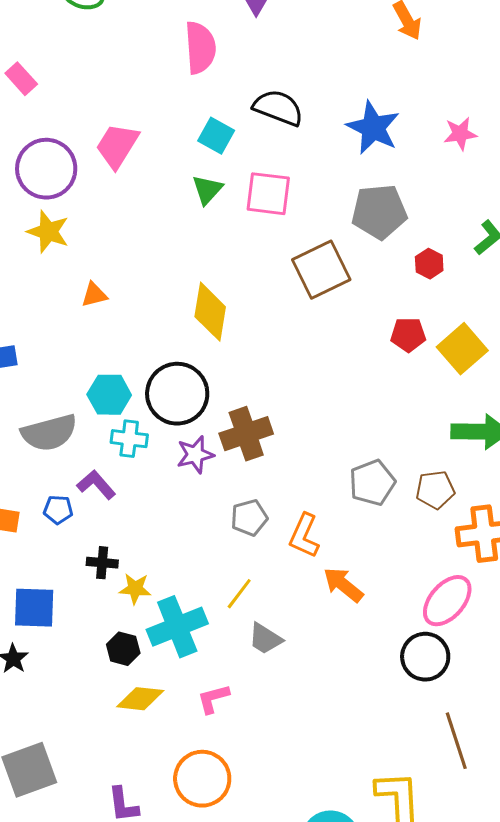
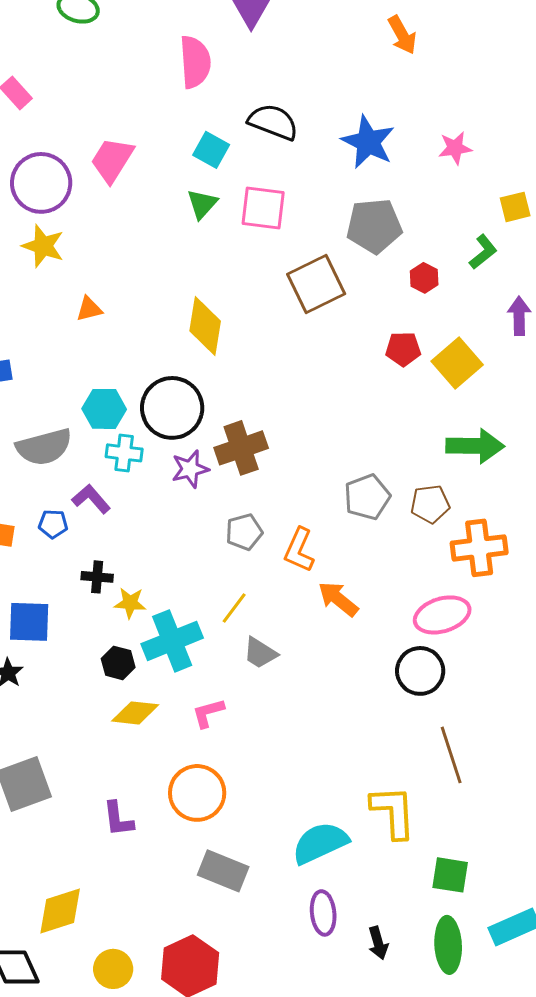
pink ellipse: (447, 601) -> (442, 615), turned 32

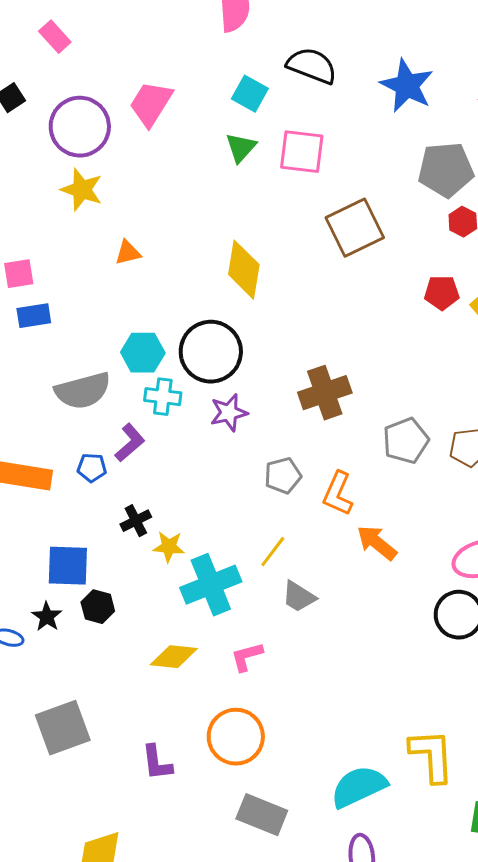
gray pentagon: (374, 226) -> (446, 170), moved
brown cross: (241, 448) -> (325, 393), moved
purple L-shape: (91, 499) -> (130, 443), turned 90
black cross: (97, 577) -> (136, 521), turned -32
black hexagon: (118, 663) -> (98, 607), moved

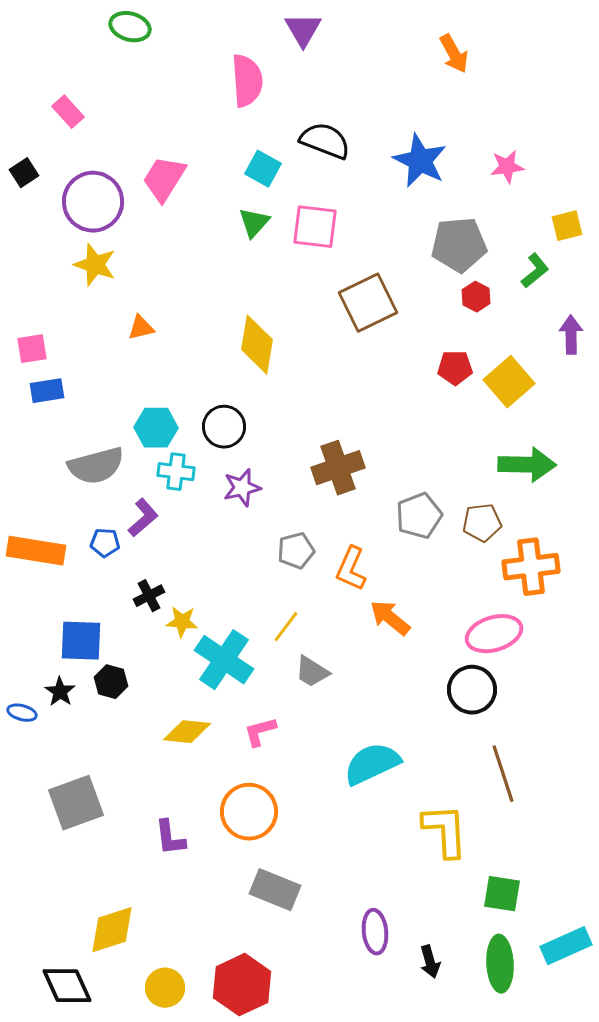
black circle: (211, 352) -> (224, 427), size x0.7
cyan cross: (211, 585) -> (224, 660), turned -34
cyan semicircle: (359, 787) -> (372, 764), moved

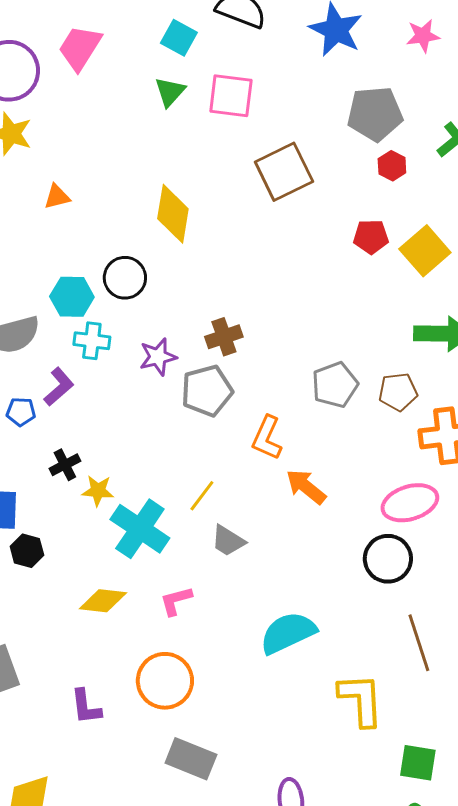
black circle: (224, 427) -> (125, 278), moved
brown cross: (338, 468) -> (224, 337), moved, size x0.7
gray pentagon: (296, 551) -> (207, 391), moved, size x1.4

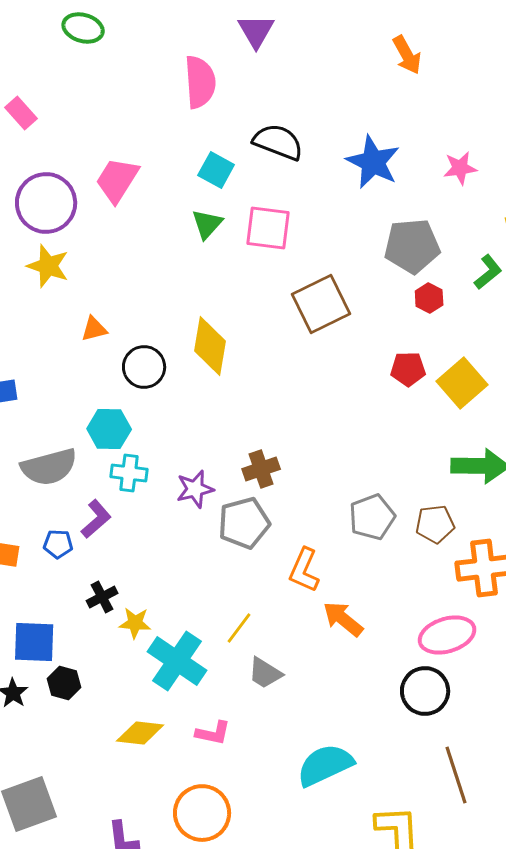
black circle: (125, 278) -> (144, 367), moved
pink L-shape: (176, 601) -> (213, 733), turned -153

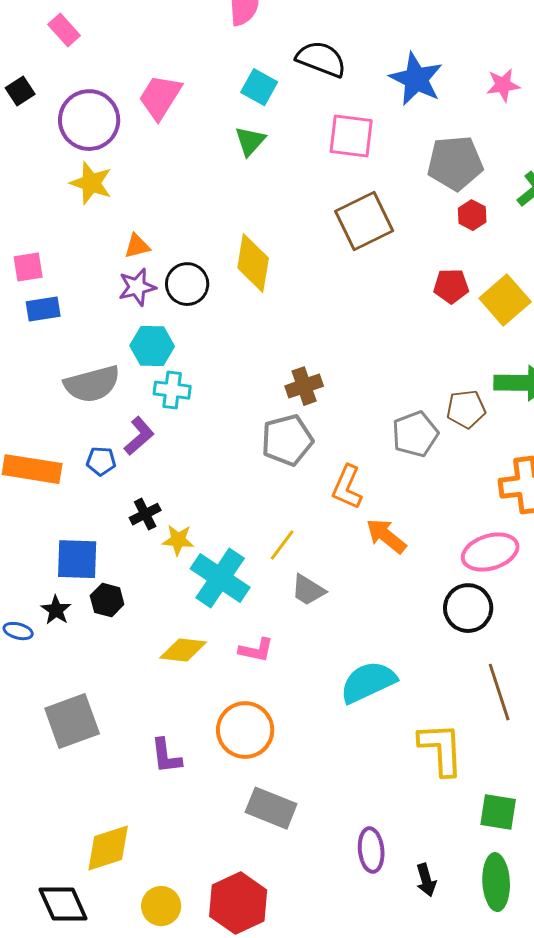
pink square: (268, 228) -> (351, 136), moved
purple star: (195, 489) -> (137, 287), moved
brown pentagon: (435, 524) -> (466, 409), moved

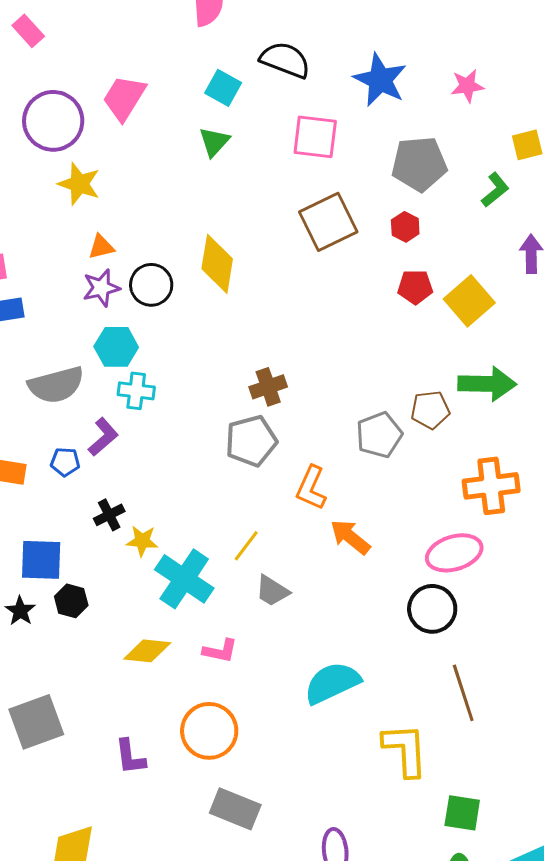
yellow star: (91, 183) -> (79, 184), moved
red hexagon: (472, 215) -> (405, 227), moved

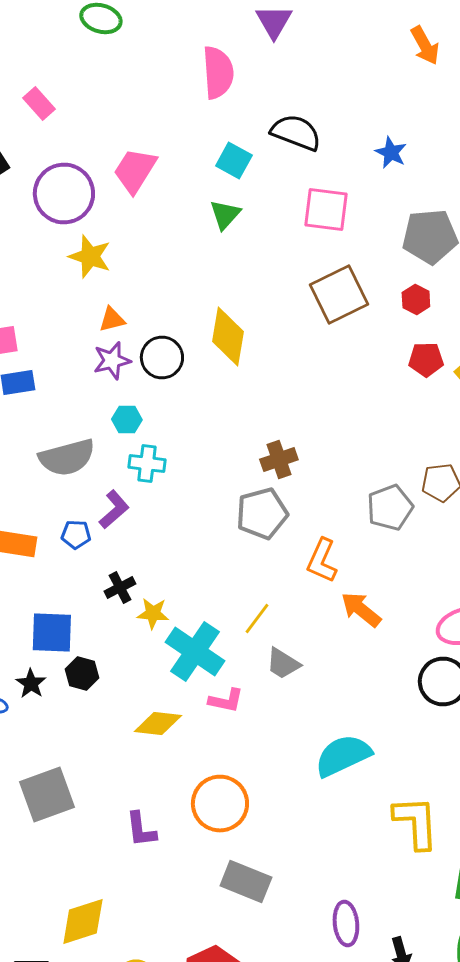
blue star: (380, 80) -> (391, 152), size x0.6
cyan hexagon: (116, 347) -> (127, 420), size x0.7
pink L-shape: (220, 651) -> (226, 700), moved

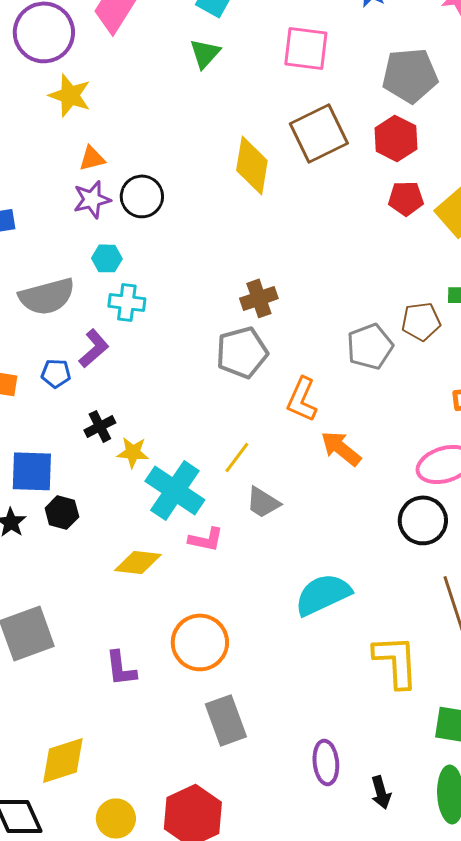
red hexagon: (416, 300) -> (396, 138), size x1.5
yellow diamond: (228, 336) -> (252, 165), moved
gray rectangle: (246, 882) -> (226, 720), turned 48

